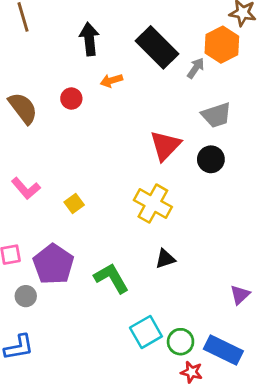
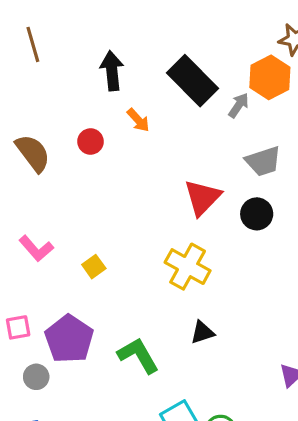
orange arrow: (111, 81) -> (138, 120), turned -115

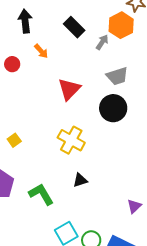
black rectangle: (193, 81) -> (74, 27), size x0.7
red triangle: (202, 197) -> (69, 89), moved
black circle: (257, 214) -> (113, 108), size x1.4

